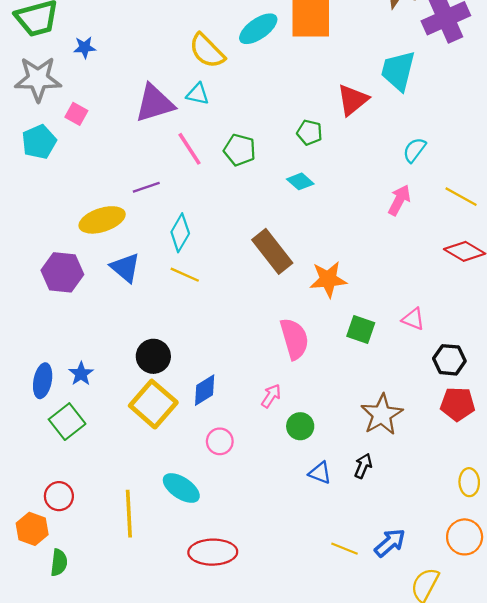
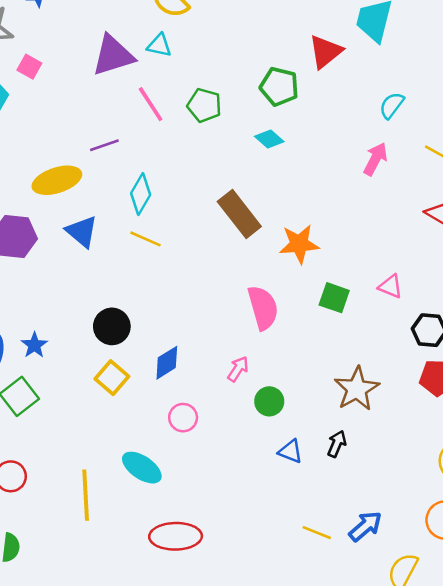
green pentagon: (310, 132) -> (279, 87), size x1.4
yellow square: (153, 404) -> (112, 378), size x0.7

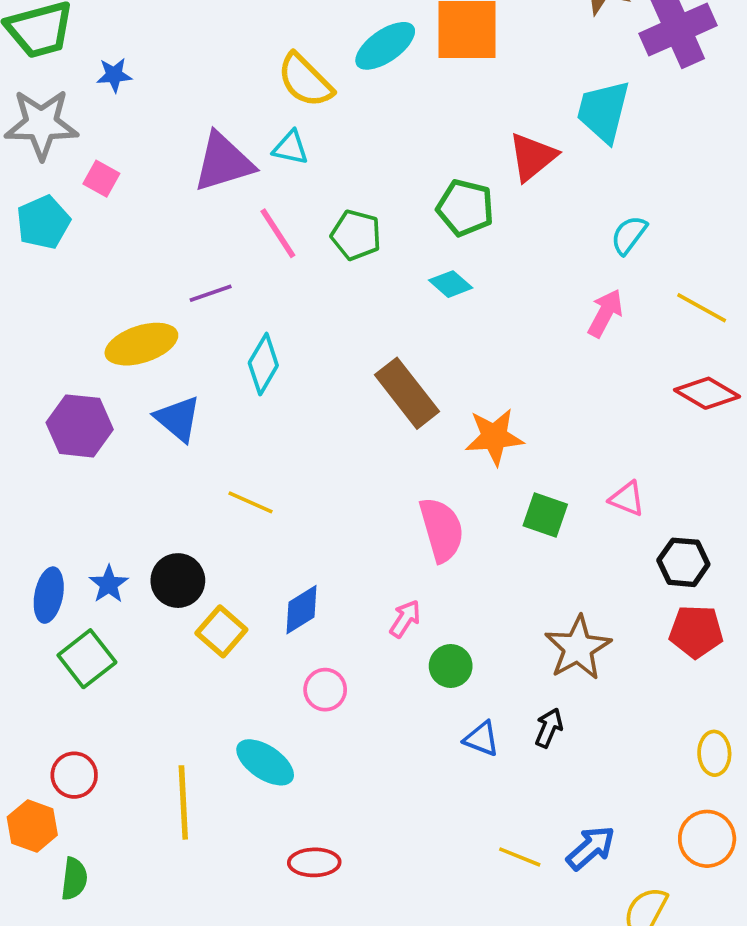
yellow line: (146, 239) -> (251, 502), moved
black circle: (112, 326) -> (178, 581), moved
red ellipse: (176, 536) -> (314, 862), size x0.7

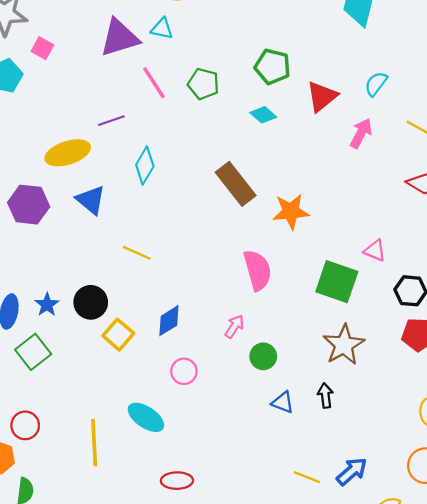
red triangle: (532, 157) -> (322, 96), moved
green square: (545, 515) -> (337, 282), moved, size x1.5
black arrow: (549, 728) -> (325, 395), turned -30

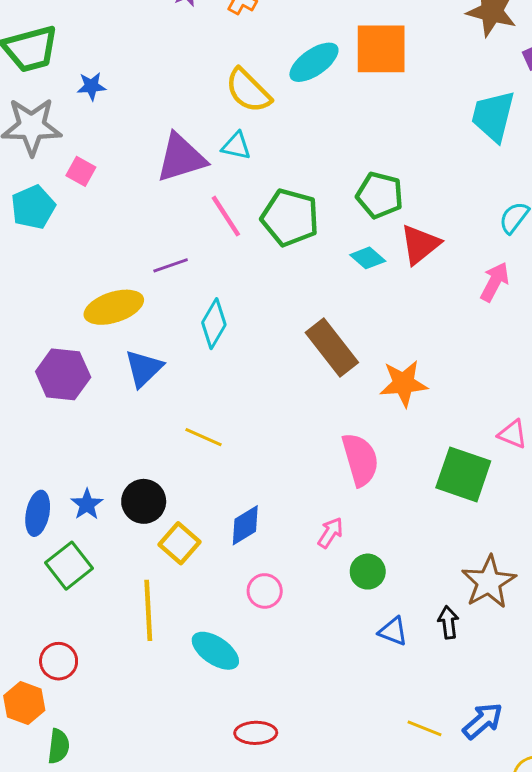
green pentagon: (203, 84) -> (290, 218), size x1.4
red triangle: (322, 96) -> (420, 244), moved
blue triangle: (91, 200) -> (144, 368), turned 36
brown star: (344, 345) -> (489, 582), moved
yellow line: (94, 443) -> (148, 610), moved

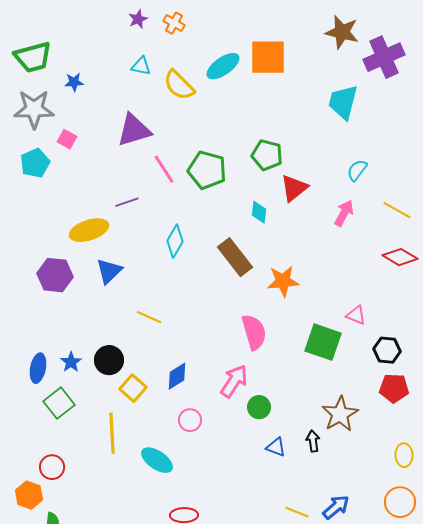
cyan triangle: (236, 146) -> (141, 66), moved
cyan diamond: (368, 258) -> (259, 212), moved, turned 55
cyan diamond: (214, 324) -> (175, 241), moved
pink arrow: (330, 533) -> (234, 381), size x1.6

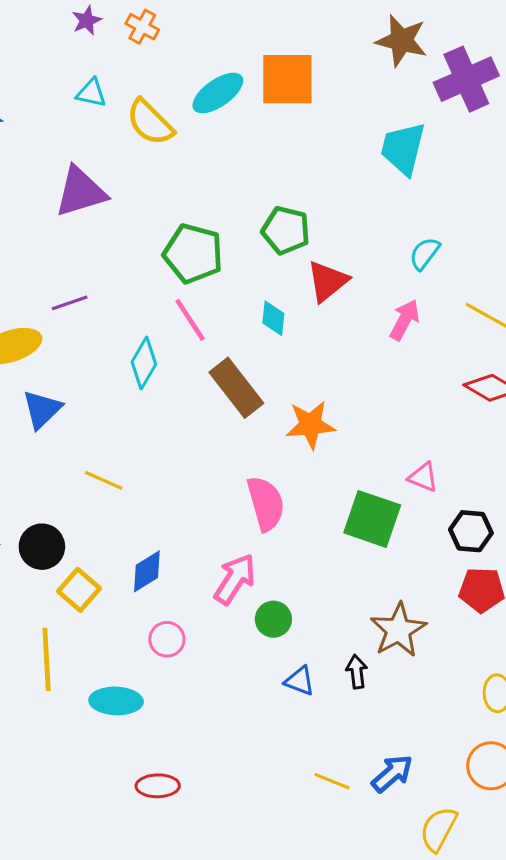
pink line: (164, 169) -> (190, 320), moved
cyan ellipse: (157, 460) -> (116, 701), turned -32

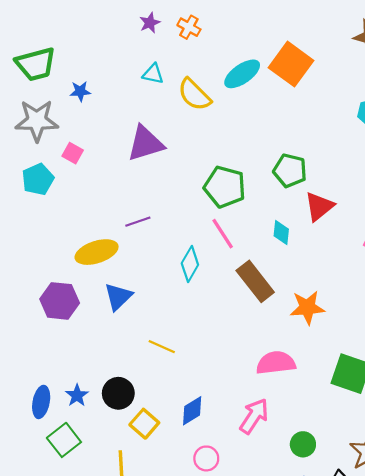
orange square: (287, 79) -> (291, 64), turned 36
pink semicircle: (266, 503) -> (276, 363), turned -81
green circle: (273, 619) -> (303, 444), moved

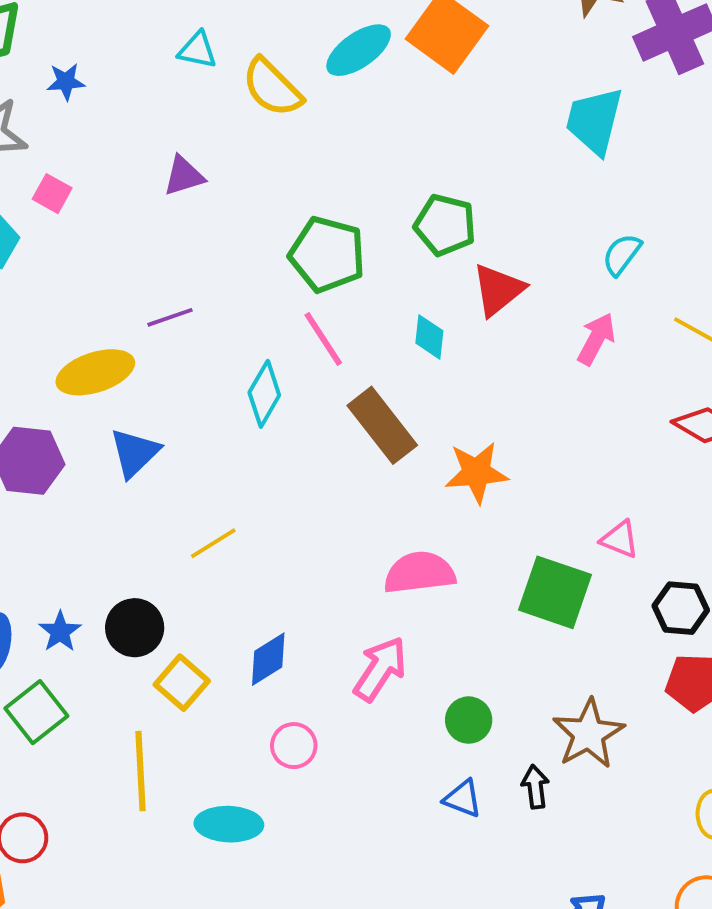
purple triangle: (145, 143) -> (184, 176), size x0.6
yellow line: (162, 347) -> (213, 543), turned -56

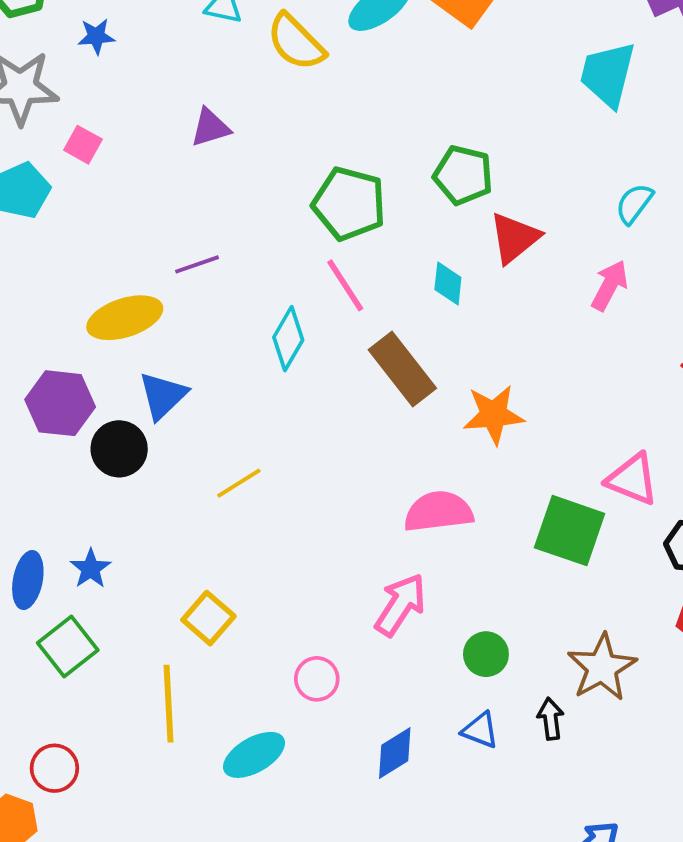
pink triangle: (620, 539) -> (632, 479), size x1.4
black circle: (135, 628) -> (119, 449), moved
blue diamond: (268, 659) -> (395, 753), moved
cyan ellipse: (229, 824) -> (254, 755), turned -32

